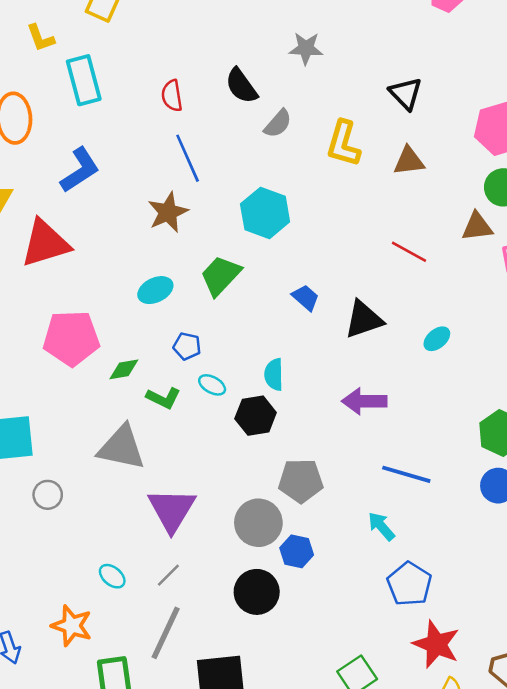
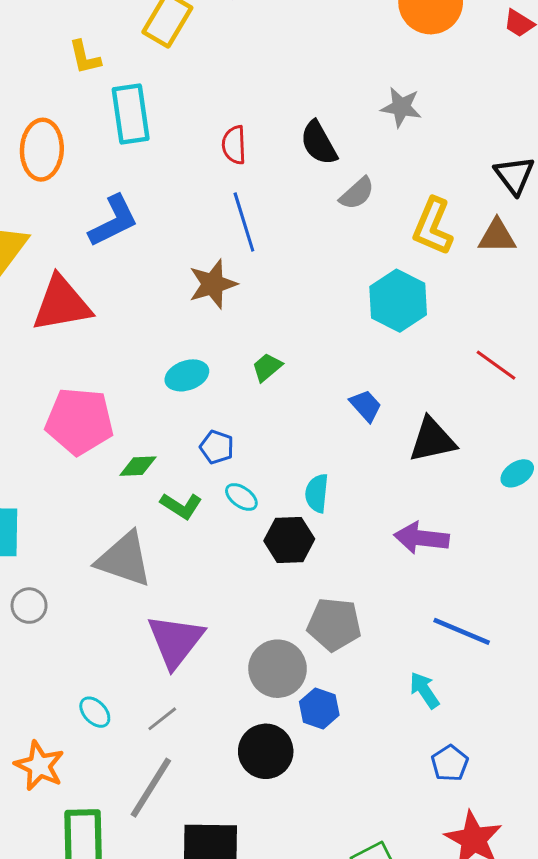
brown triangle: (409, 161) -> (497, 236), moved
cyan hexagon: (265, 213) -> (398, 301), moved
green trapezoid: (221, 276) -> (267, 367), size x0.6
blue pentagon: (409, 584) -> (450, 763), size x0.7

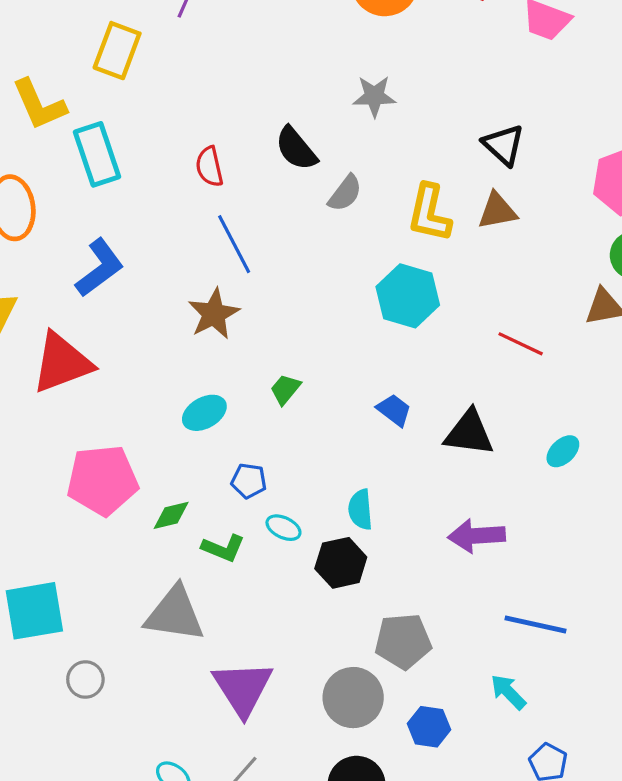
yellow L-shape: (85, 57) -> (39, 105), size x1.5
black triangle: (432, 440) -> (469, 433), turned 30
blue hexagon: (319, 708) -> (429, 727), moved

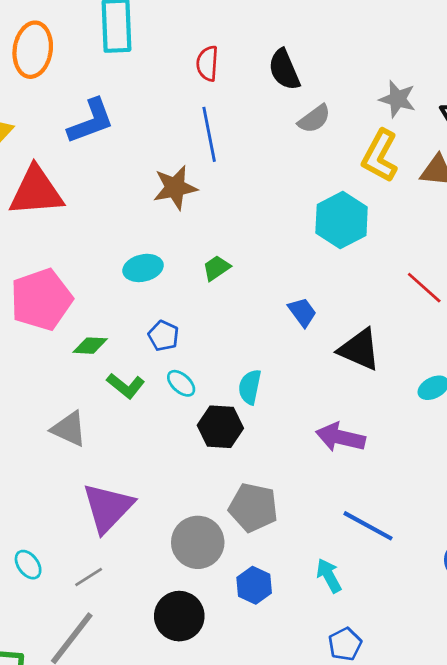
gray star: (374, 96) -> (397, 99), moved
pink pentagon: (102, 480) -> (41, 299), turned -30
gray triangle: (175, 614) -> (69, 429), size x0.7

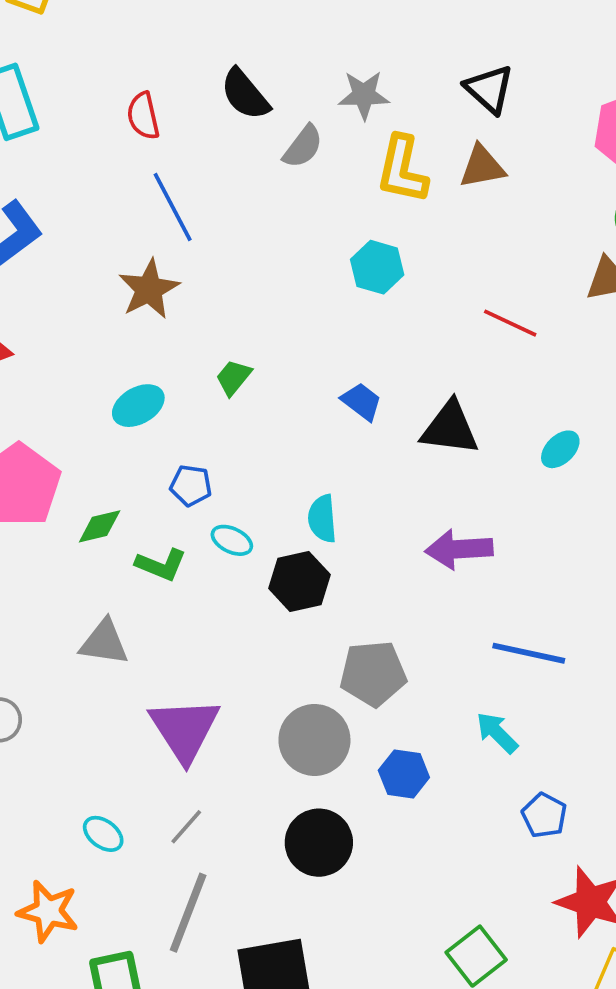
gray star: (397, 99) -> (364, 95), moved
cyan hexagon: (342, 220) -> (377, 267), size x0.7

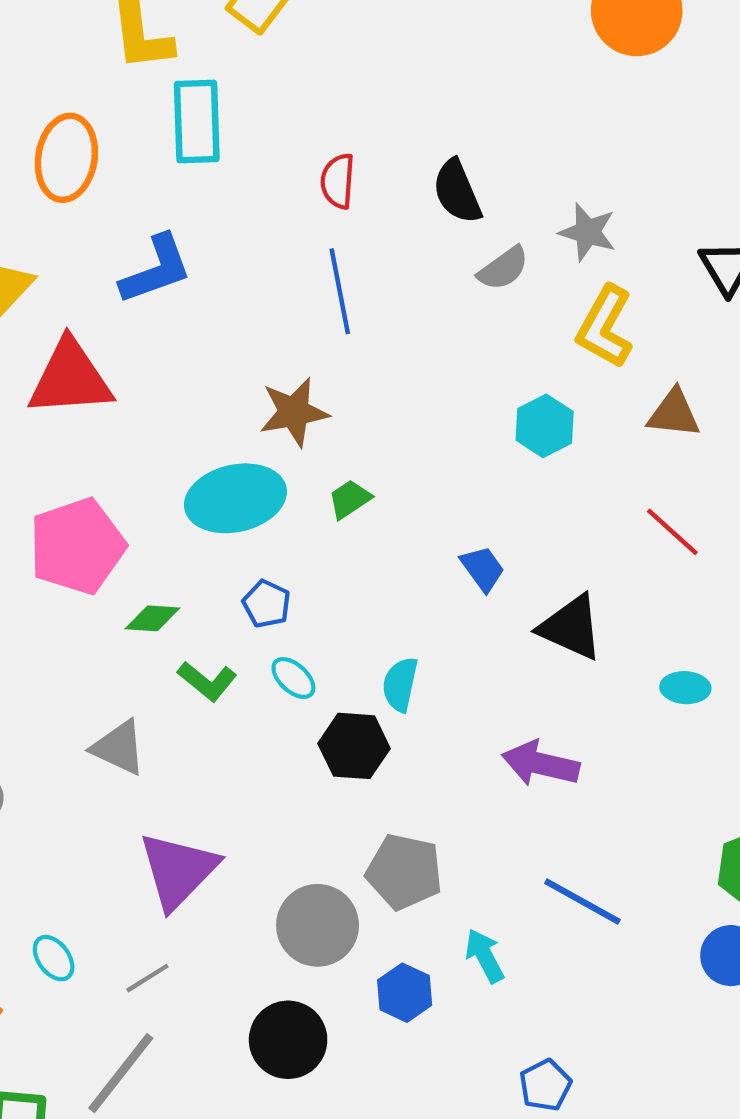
brown triangle: (482, 167) -> (674, 414), moved
brown star: (149, 289) -> (294, 412), moved
cyan ellipse: (138, 406) -> (235, 498), size x1.6
cyan ellipse: (560, 449) -> (685, 688), turned 30
cyan arrow: (497, 733) -> (485, 956), moved

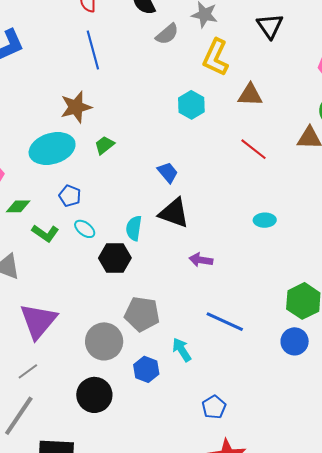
black triangle: (571, 627) -> (174, 213), moved
purple arrow: (541, 764) -> (201, 260), size x0.7

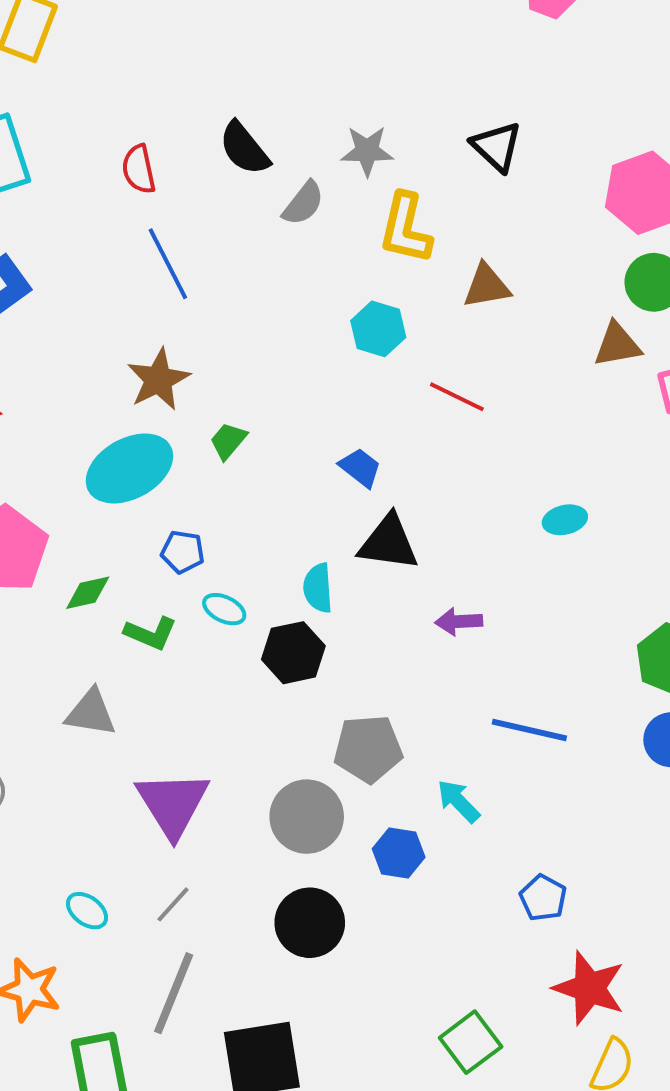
red line: (254, 149) -> (457, 397), moved

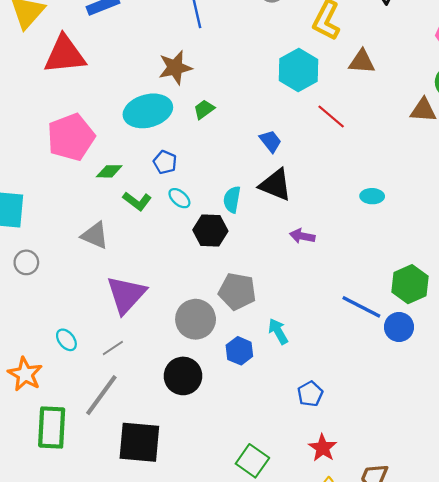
cyan hexagon: (378, 329) -> (298, 70), size x1.4
blue line: (529, 730) -> (361, 307), moved
red star: (589, 988) -> (323, 448), size x0.7
green square: (471, 1042) -> (252, 461), turned -32

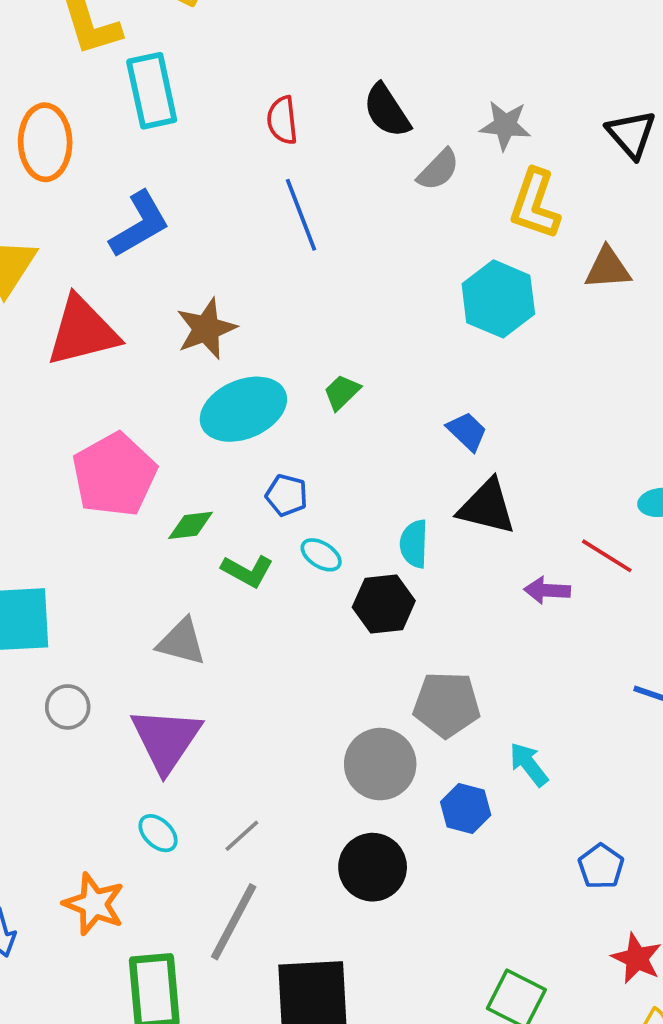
brown star: (175, 68) -> (206, 329), moved
red line: (331, 117) -> (607, 556), moved
purple triangle: (126, 295) -> (166, 740), moved

